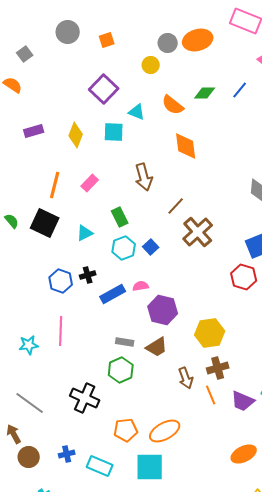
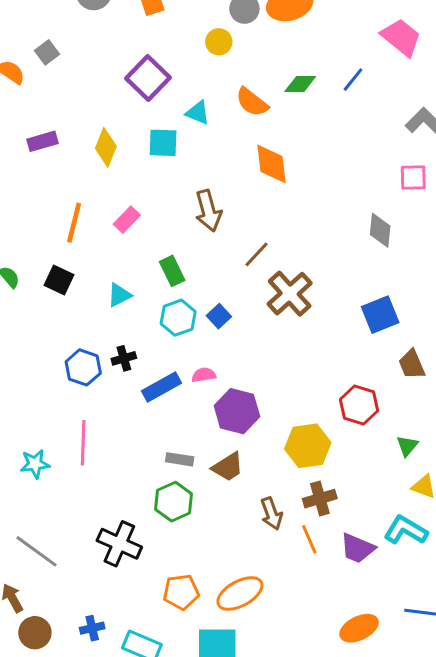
gray square: (25, 54) -> (47, 52), moved
black square: (45, 223) -> (59, 280), size x0.7
red hexagon: (244, 277) -> (359, 405), moved

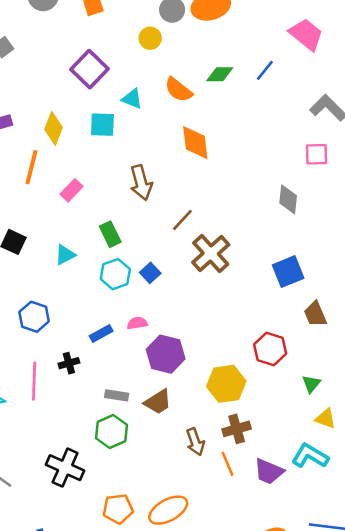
orange line: (74, 223) -> (32, 167), moved
black cross: (124, 358) -> (69, 363), moved
blue rectangle: (162, 387) -> (101, 333), size x0.7

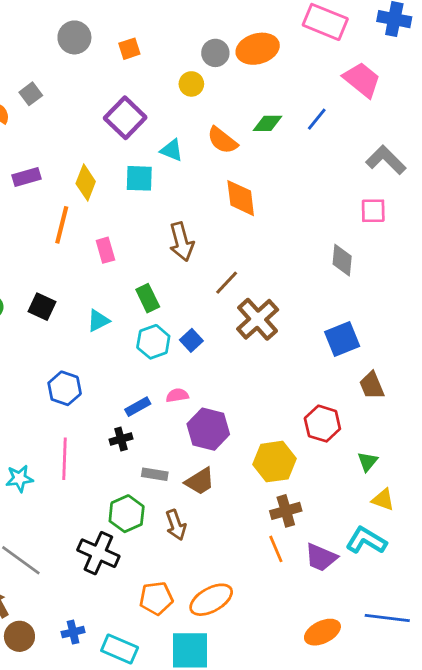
pink rectangle: (71, 190) -> (105, 250), turned -60
black cross: (69, 363) -> (121, 439), moved
green hexagon: (111, 431) -> (127, 514), moved
brown arrow: (195, 442) -> (176, 525), moved

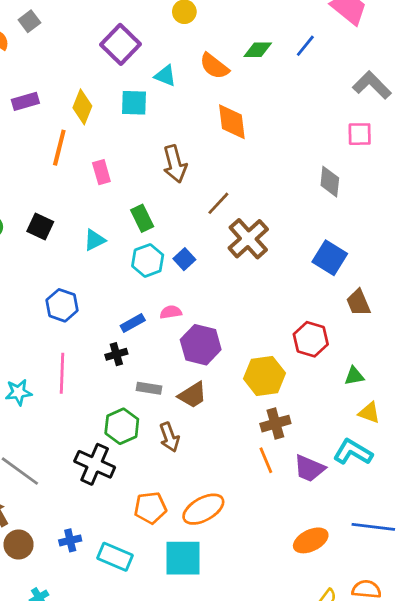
blue square: (342, 339) -> (330, 258), turned -36
green triangle: (368, 462) -> (354, 376), turned 40

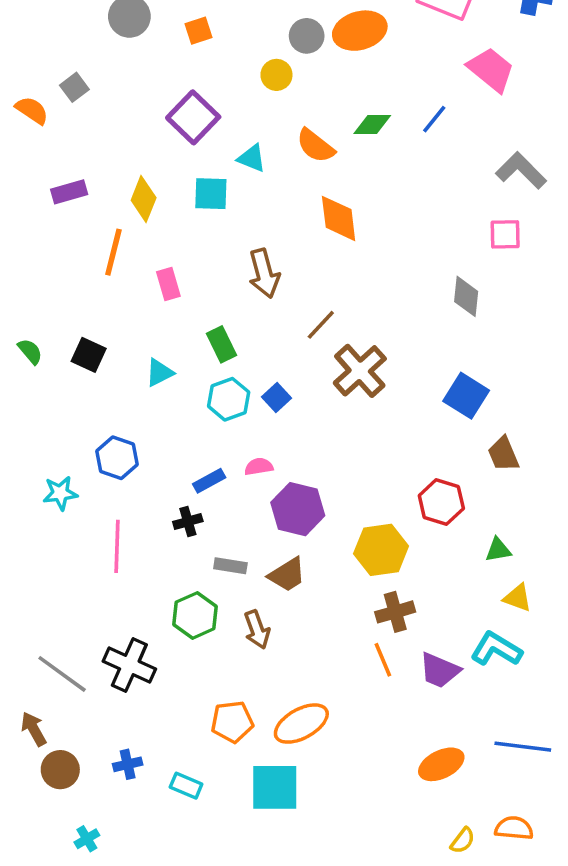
cyan star: (19, 392) -> (60, 493), moved
black cross: (95, 464) -> (129, 665), moved
cyan rectangle: (115, 557) -> (186, 786), size x0.7

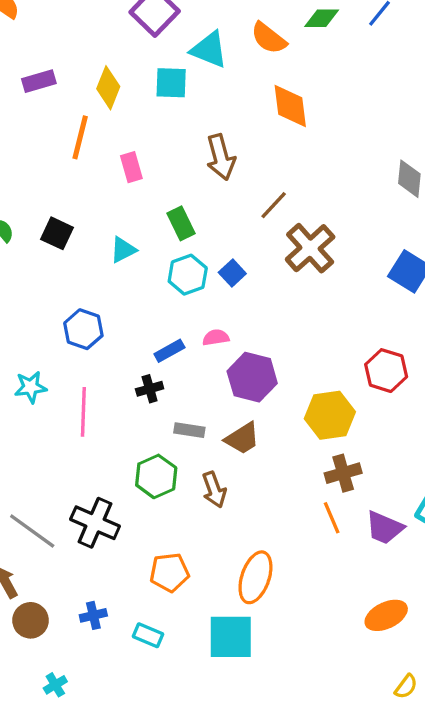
cyan triangle: (252, 158) -> (209, 50), size x1.4
cyan star: (60, 493) -> (31, 387), moved
orange pentagon: (232, 722) -> (169, 572), moved
orange ellipse: (301, 724) -> (255, 577), turned -42

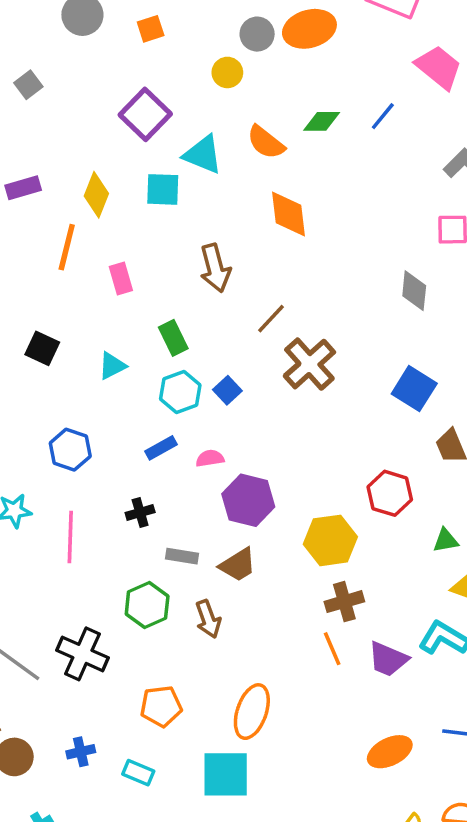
blue rectangle: (169, 351) -> (161, 448), moved

